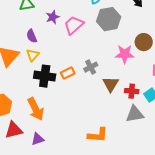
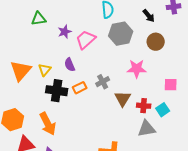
purple semicircle: (32, 36) -> (70, 65), moved
brown circle: (144, 42) -> (156, 42), moved

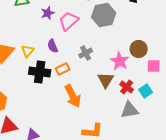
brown circle: (156, 42) -> (139, 49), moved
pink star: (137, 69) -> (120, 61), moved, turned 30
gray cross: (103, 82) -> (86, 53), moved
red cross: (144, 106) -> (127, 87), turned 32
orange arrow: (48, 124) -> (73, 96), moved

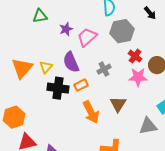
purple semicircle: (53, 46) -> (71, 62), size x1.5
pink star: (120, 61) -> (138, 77), turned -30
brown triangle: (106, 80) -> (118, 104), moved
red cross: (127, 87) -> (135, 56), moved

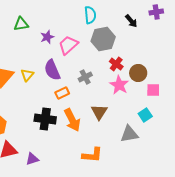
pink star: (138, 77) -> (119, 85), turned 30
black cross: (58, 88) -> (45, 119), moved

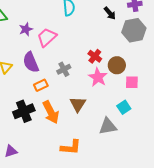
gray hexagon: (103, 39) -> (134, 30), moved
black cross: (45, 119) -> (24, 111), turned -30

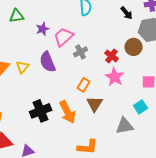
brown circle: (117, 65) -> (134, 47), moved
gray cross: (64, 69) -> (81, 52), moved
orange rectangle: (41, 85) -> (84, 85), moved, turned -32

